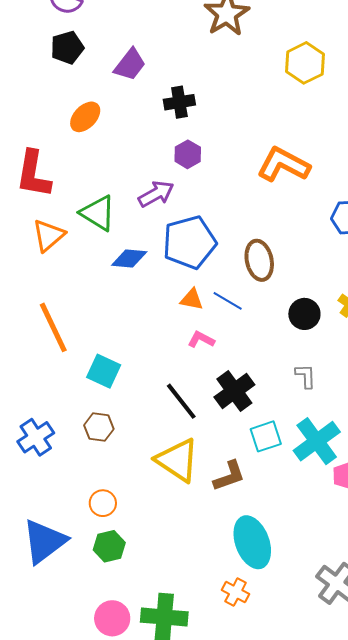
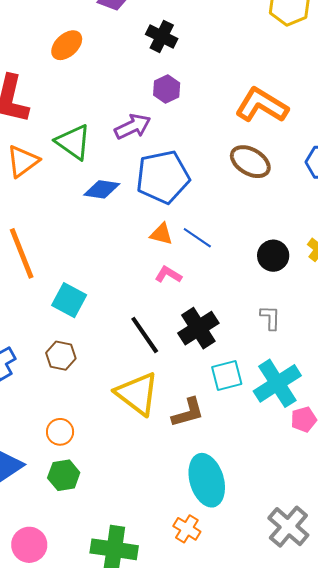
black cross: (179, 102) -> (162, 36), turned 32
brown ellipse: (259, 260) -> (250, 162), moved, turned -51
pink circle: (112, 618) -> (29, 545), moved

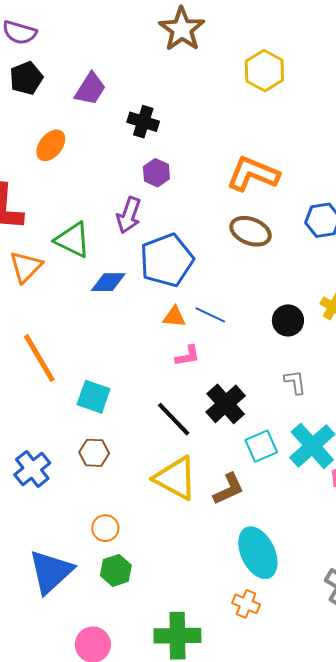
purple arrow: (133, 126) -> (129, 215), turned 144
pink L-shape: (168, 275) -> (188, 356), turned 148

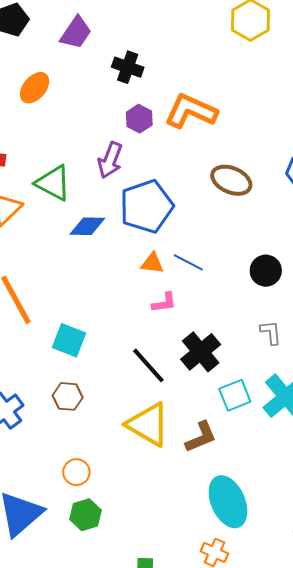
orange L-shape: (253, 174) -> (191, 111), moved

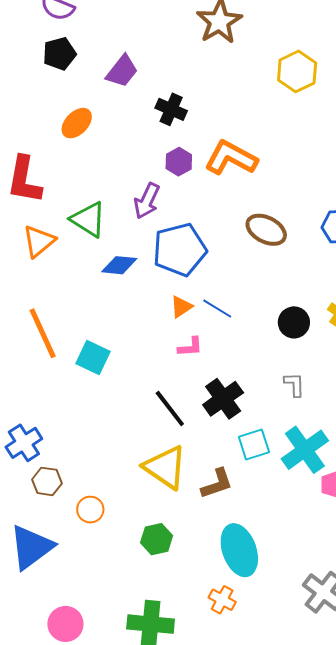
orange triangle: (152, 263) -> (181, 307), turned -45
cyan square: (69, 340) -> (93, 358), moved
brown hexagon: (68, 396) -> (47, 481), moved
green hexagon: (85, 515) -> (157, 539), moved

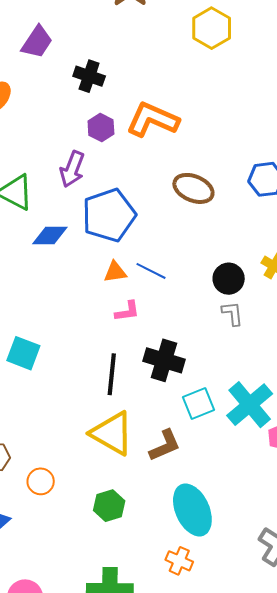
orange triangle: (181, 307) -> (115, 272), turned 30
cyan square: (93, 358) -> (23, 353), moved
gray L-shape: (294, 384) -> (233, 313), moved
black cross: (223, 399) -> (164, 360), turned -33
black line: (170, 408) -> (112, 374), turned 48

